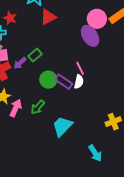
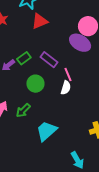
purple ellipse: (90, 36) -> (80, 43), turned -30
purple rectangle: (64, 82) -> (49, 60), moved

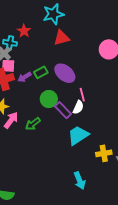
purple ellipse: (80, 43) -> (65, 73), moved
purple rectangle: (49, 60) -> (63, 110), moved
cyan trapezoid: (46, 131) -> (78, 135), moved

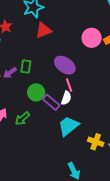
green rectangle: (41, 72) -> (26, 66), turned -48
purple ellipse: (65, 73) -> (65, 65), moved
yellow cross: (104, 153) -> (96, 142), turned 35

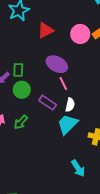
red triangle: (43, 30) -> (45, 30), moved
green circle: (36, 92) -> (22, 90), moved
white semicircle: (66, 98) -> (70, 105), moved

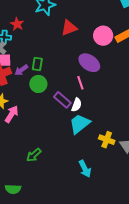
purple ellipse: (57, 64) -> (89, 63), moved
white semicircle: (70, 105) -> (76, 105), moved
green arrow: (21, 122) -> (34, 155), moved

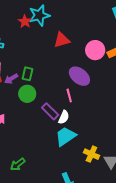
red star: (17, 24) -> (25, 21), moved

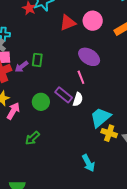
pink circle: (95, 50) -> (93, 21), moved
green circle: (27, 94) -> (41, 102), moved
cyan trapezoid: (66, 136) -> (101, 117), moved
green arrow: (18, 164) -> (32, 138), moved

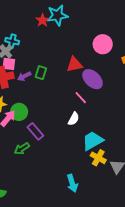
red triangle: (68, 23) -> (74, 64), moved
pink line: (81, 77) -> (81, 98), turned -32
purple rectangle: (64, 95) -> (35, 131), moved
green circle: (41, 102) -> (19, 112), moved

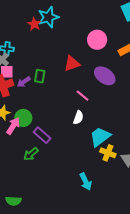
purple ellipse: (93, 79) -> (105, 76), moved

